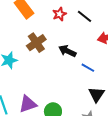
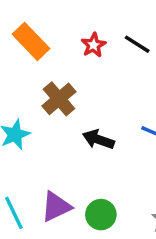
black arrow: (67, 51) -> (98, 139), moved

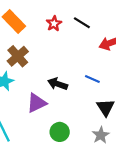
brown cross: (59, 99) -> (18, 56), moved
purple triangle: (56, 207) -> (37, 103), moved

